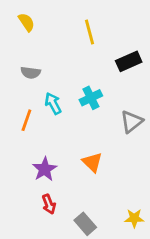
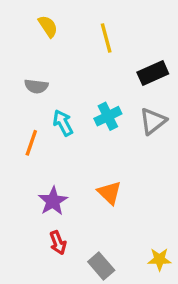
yellow semicircle: (26, 22) -> (48, 26), moved
gray triangle: (131, 122) -> (153, 121), moved

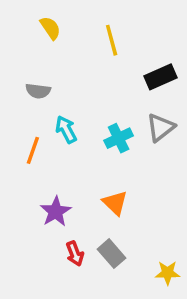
cyan cross: (108, 116) -> (119, 138), moved
red arrow: (58, 243) -> (75, 254), moved
gray rectangle: (101, 266) -> (112, 254), moved

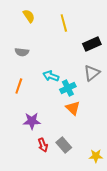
cyan arrow: (66, 129) -> (51, 76), moved, turned -42
cyan cross: (119, 138) -> (68, 88), moved
orange triangle: (115, 203) -> (73, 108), moved
purple star: (56, 212) -> (32, 121), turned 30

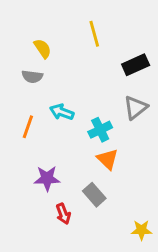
yellow semicircle: (29, 16) -> (43, 49), moved
cyan arrow: (51, 76) -> (62, 112), moved
gray rectangle: (64, 145) -> (94, 195), moved

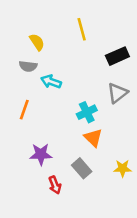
cyan arrow: (62, 112) -> (51, 82), moved
yellow star: (141, 230) -> (123, 168), moved

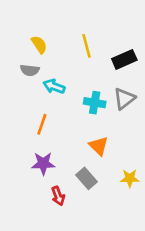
yellow line: (82, 29) -> (86, 46), moved
orange line: (24, 110) -> (42, 124), moved
cyan cross: (87, 112) -> (95, 103), moved, turned 36

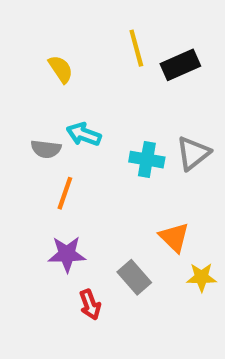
yellow line: (86, 46) -> (136, 48), moved
black rectangle: (124, 59) -> (180, 65), moved
gray semicircle: (30, 70) -> (46, 149), moved
orange triangle: (99, 146) -> (174, 237), moved

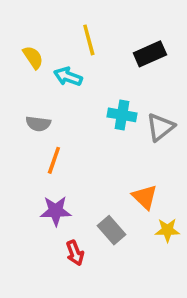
yellow line: (136, 48) -> (89, 40), moved
yellow semicircle: (61, 69) -> (33, 57), moved
cyan arrow: (84, 134) -> (68, 77), moved
cyan cross: (147, 160) -> (122, 115), moved

